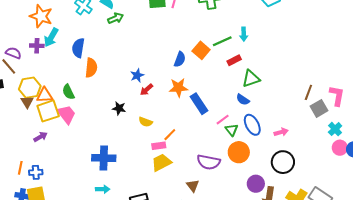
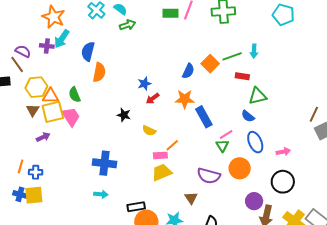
red rectangle: (234, 60) -> (242, 76), turned 32
brown triangle: (27, 102) -> (33, 110), moved
green triangle: (232, 130) -> (222, 146), moved

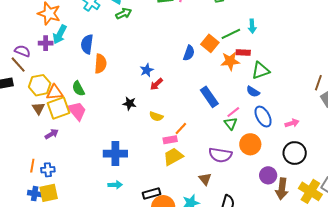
orange star: (185, 99) -> (230, 61), moved

